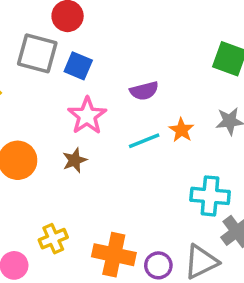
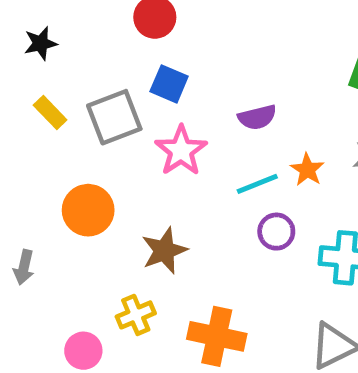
gray square: (37, 53) -> (114, 117), moved, turned -36
brown star: (75, 160) -> (164, 251), moved, size x1.4
purple circle: (158, 265) -> (276, 232), moved

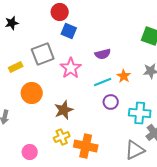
blue square: (169, 84) -> (69, 31), moved
yellow rectangle: (50, 112) -> (16, 67), moved, turned -72
yellow cross: (136, 315) -> (62, 137), moved

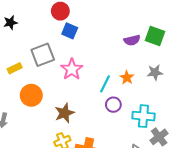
purple semicircle: (103, 54) -> (132, 40), moved
cyan line: (103, 82) -> (105, 84), turned -42

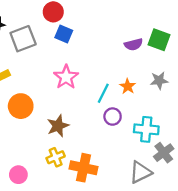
gray square: (43, 55) -> (23, 39), moved

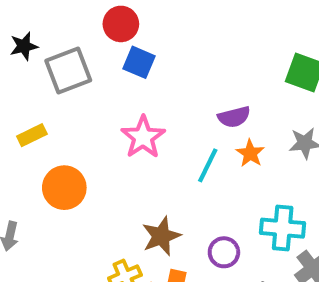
purple semicircle: (133, 44) -> (234, 117), moved
purple circle: (113, 117) -> (224, 252), moved
brown star: (58, 126) -> (161, 236), moved

